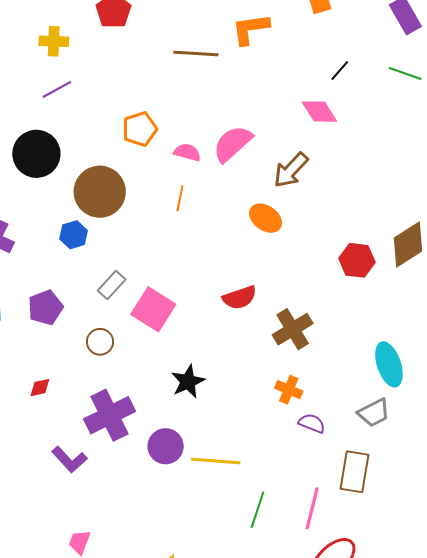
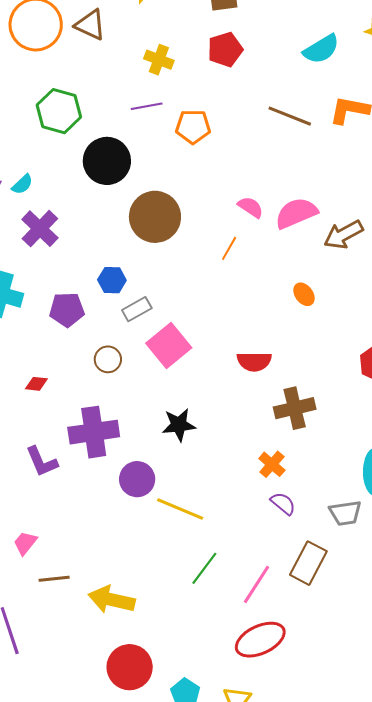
orange pentagon: (140, 129) -> (193, 127), moved
brown arrow: (291, 170) -> (343, 235), moved
orange ellipse: (266, 218) -> (304, 294), size x0.7
blue hexagon: (74, 235) -> (112, 280), moved

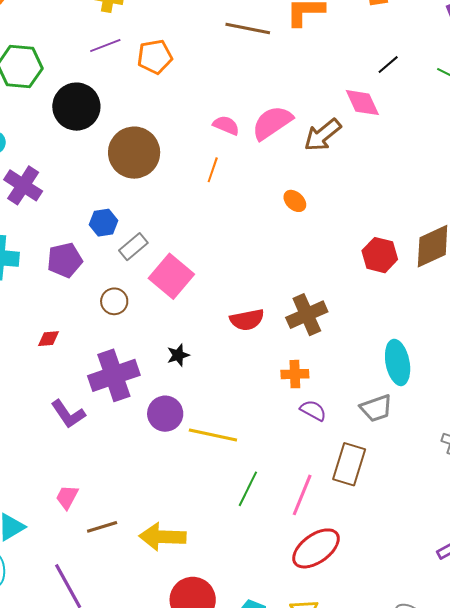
red semicircle: (254, 362) -> (247, 320), moved
black star: (179, 425) -> (178, 355), moved, size x0.7
orange cross: (272, 464) -> (295, 374), turned -32

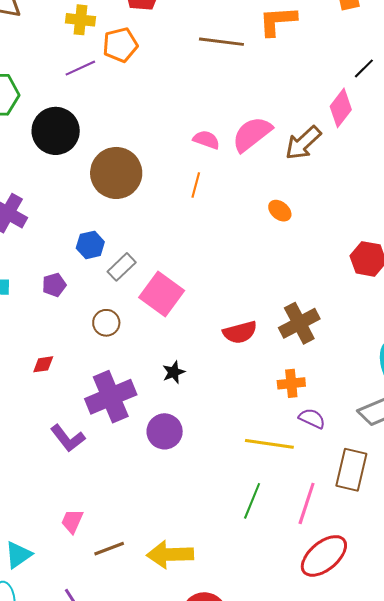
orange pentagon: (155, 57) -> (120, 45), moved
pink diamond: (362, 103) -> (341, 108), turned 66
purple pentagon: (65, 260) -> (54, 285), size x0.7
yellow line: (213, 435) -> (269, 444), moved

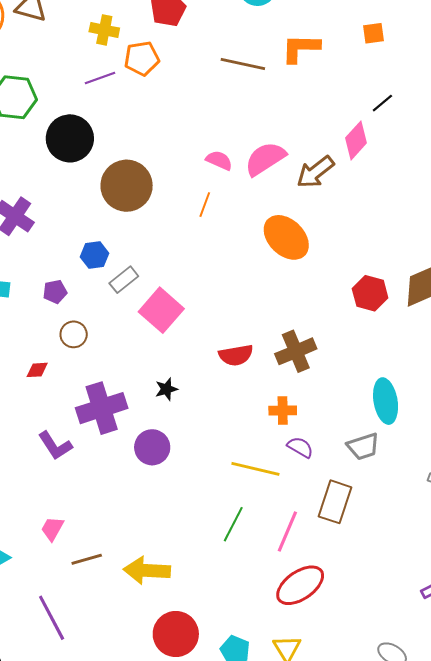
orange ellipse: (280, 211) -> (286, 237), size x2.0
brown circle: (106, 323) -> (74, 334), moved

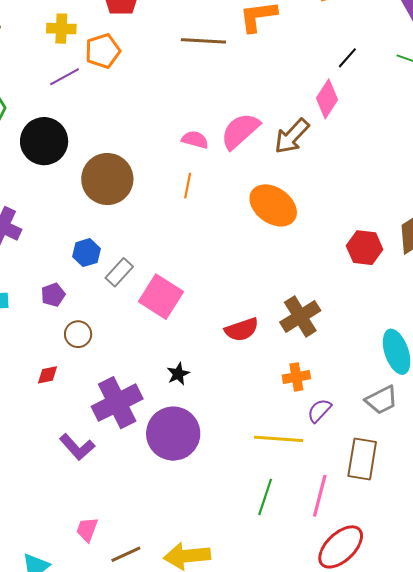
purple circle: (152, 447) -> (173, 434), size x1.5
purple semicircle: (300, 447) -> (319, 411), turned -68

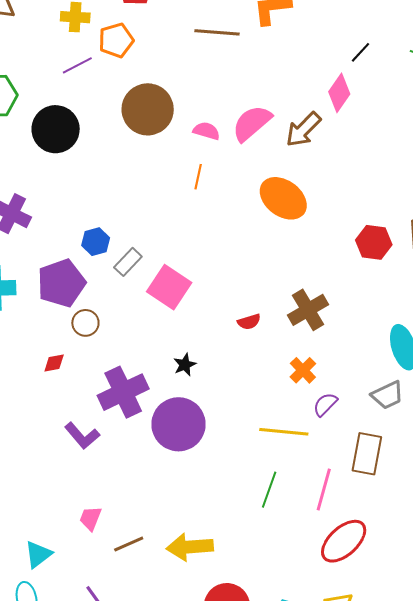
brown circle: (107, 179) -> (148, 109), moved
purple pentagon: (53, 295) -> (61, 283), size x2.0
red semicircle: (242, 330) -> (249, 322), size x0.7
orange cross: (296, 377) -> (303, 370), turned -36

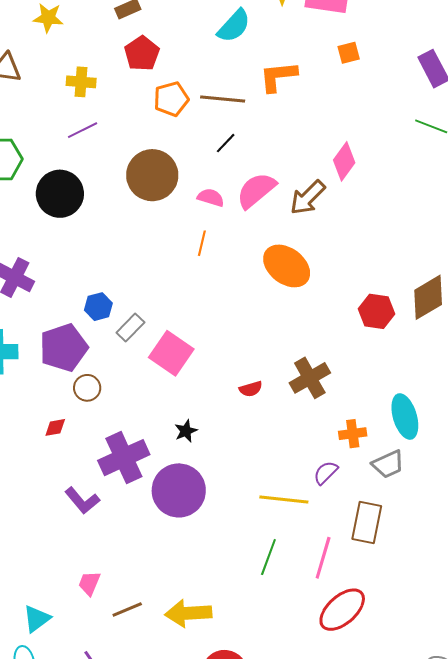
orange pentagon: (116, 40) -> (171, 99), moved
black line: (361, 52) -> (226, 143), moved
orange cross: (303, 370) -> (353, 434), moved, turned 36

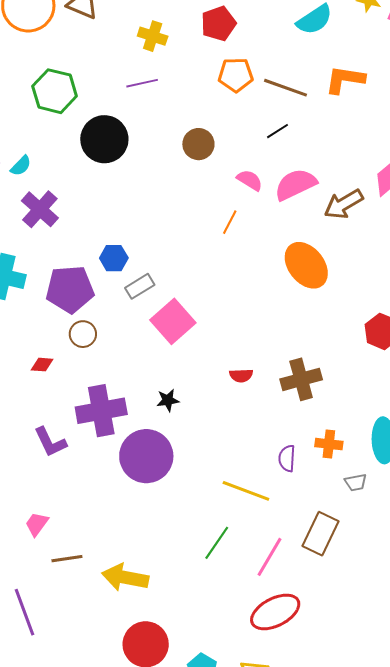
brown circle: (152, 175) -> (198, 144), size x0.6
gray trapezoid: (388, 464) -> (356, 482), size x0.7
purple semicircle: (326, 473) -> (287, 458), moved, turned -56

